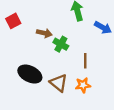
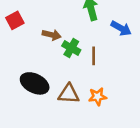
brown line: (85, 61) -> (94, 56), moved
brown triangle: (59, 83) -> (69, 94), turned -36

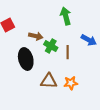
blue arrow: (121, 28) -> (89, 40), moved
black ellipse: (35, 83) -> (26, 59), moved, turned 50

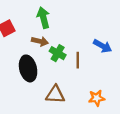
green arrow: (66, 16) -> (43, 18), moved
orange star: (71, 83) -> (97, 98), moved

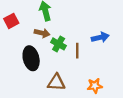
blue arrow: (103, 46) -> (100, 37), turned -42

